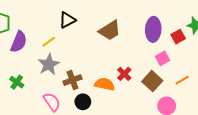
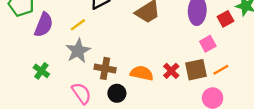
red cross: (124, 74) -> (171, 71), moved
brown cross: (73, 80) -> (105, 68), turned 30
orange line: (182, 80) -> (221, 70), moved
brown square: (152, 81) -> (196, 70), turned 36

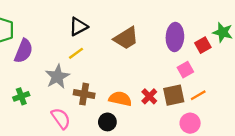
yellow line: (78, 25) -> (76, 53), moved
green cross: (41, 71) -> (21, 96), turned 35
black circle: (117, 93) -> (107, 122), moved

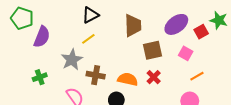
purple ellipse: (175, 37) -> (176, 24), turned 50
brown trapezoid: (126, 38) -> (133, 25), turned -60
pink square: (185, 70) -> (186, 53), turned -32
brown square: (174, 95) -> (153, 50), moved

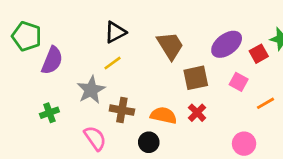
brown trapezoid: (133, 25) -> (170, 46), turned -30
orange line: (197, 76) -> (265, 103), moved

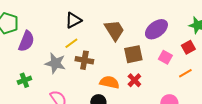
red square: (259, 54) -> (188, 47), moved
gray star: (91, 90) -> (55, 63), turned -30
brown cross: (122, 110) -> (84, 60), moved

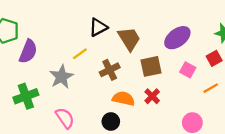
black triangle: (73, 20) -> (98, 27), moved
brown cross: (84, 60) -> (110, 70), moved, turned -36
gray star: (55, 63) -> (61, 77), turned 30
green cross: (24, 80) -> (26, 96), size x1.5

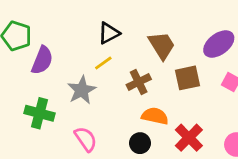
black triangle: (98, 27) -> (109, 33), moved
green cross: (26, 96) -> (40, 113), turned 35
red cross: (152, 96) -> (189, 138), moved, size x1.5

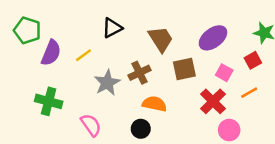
yellow line: (103, 63) -> (83, 55), moved
gray star: (82, 90) -> (107, 83), moved
red cross: (189, 138) -> (213, 101), moved

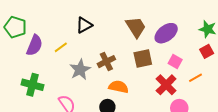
brown trapezoid: (161, 39) -> (136, 27), moved
red square: (253, 60) -> (207, 51), moved

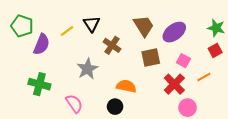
black triangle: (84, 25) -> (92, 24), turned -36
yellow line: (61, 47) -> (67, 31), moved
brown cross: (106, 62) -> (112, 45), moved, turned -30

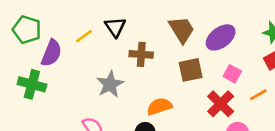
brown cross: (112, 45) -> (141, 54), turned -30
green cross: (39, 84) -> (32, 84), moved
orange semicircle: (126, 86) -> (159, 106), turned -30

